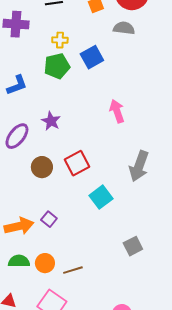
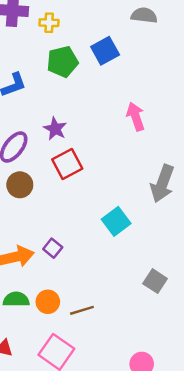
yellow cross: (60, 40) -> (49, 23), moved
red square: (77, 163) -> (67, 164), moved
brown circle: (42, 167) -> (20, 185), moved
gray square: (133, 246) -> (155, 281), turned -30

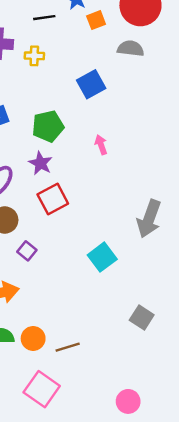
green pentagon: (62, 62) -> (48, 126), moved
pink arrow: (136, 117) -> (101, 145), moved, size x0.7
purple square: (53, 248) -> (27, 251), moved

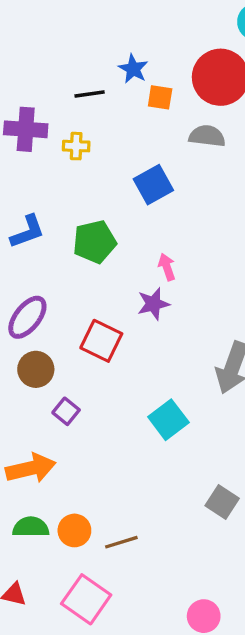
orange square: (96, 20) -> (160, 97), turned 30
purple star: (40, 163) -> (153, 304), moved, turned 30
red square: (53, 199) -> (101, 341), turned -36

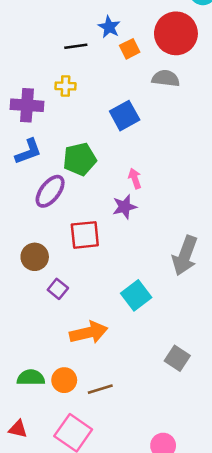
orange square: (160, 97) -> (130, 49), turned -36
purple cross: (26, 129) -> (27, 105), moved
purple ellipse: (27, 317) -> (50, 191), moved
red square: (101, 341) -> (85, 235), turned -32
orange arrow: (31, 468) -> (89, 333), moved

